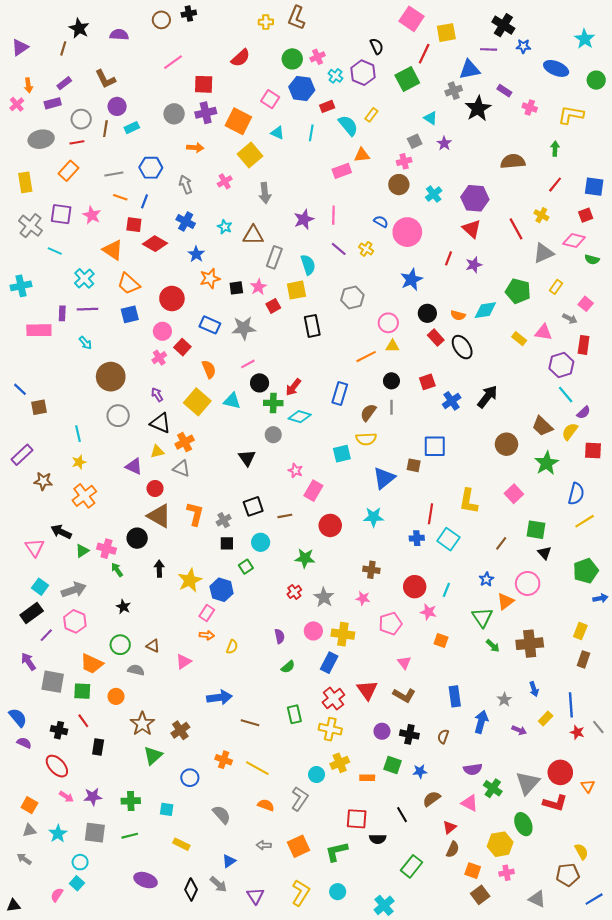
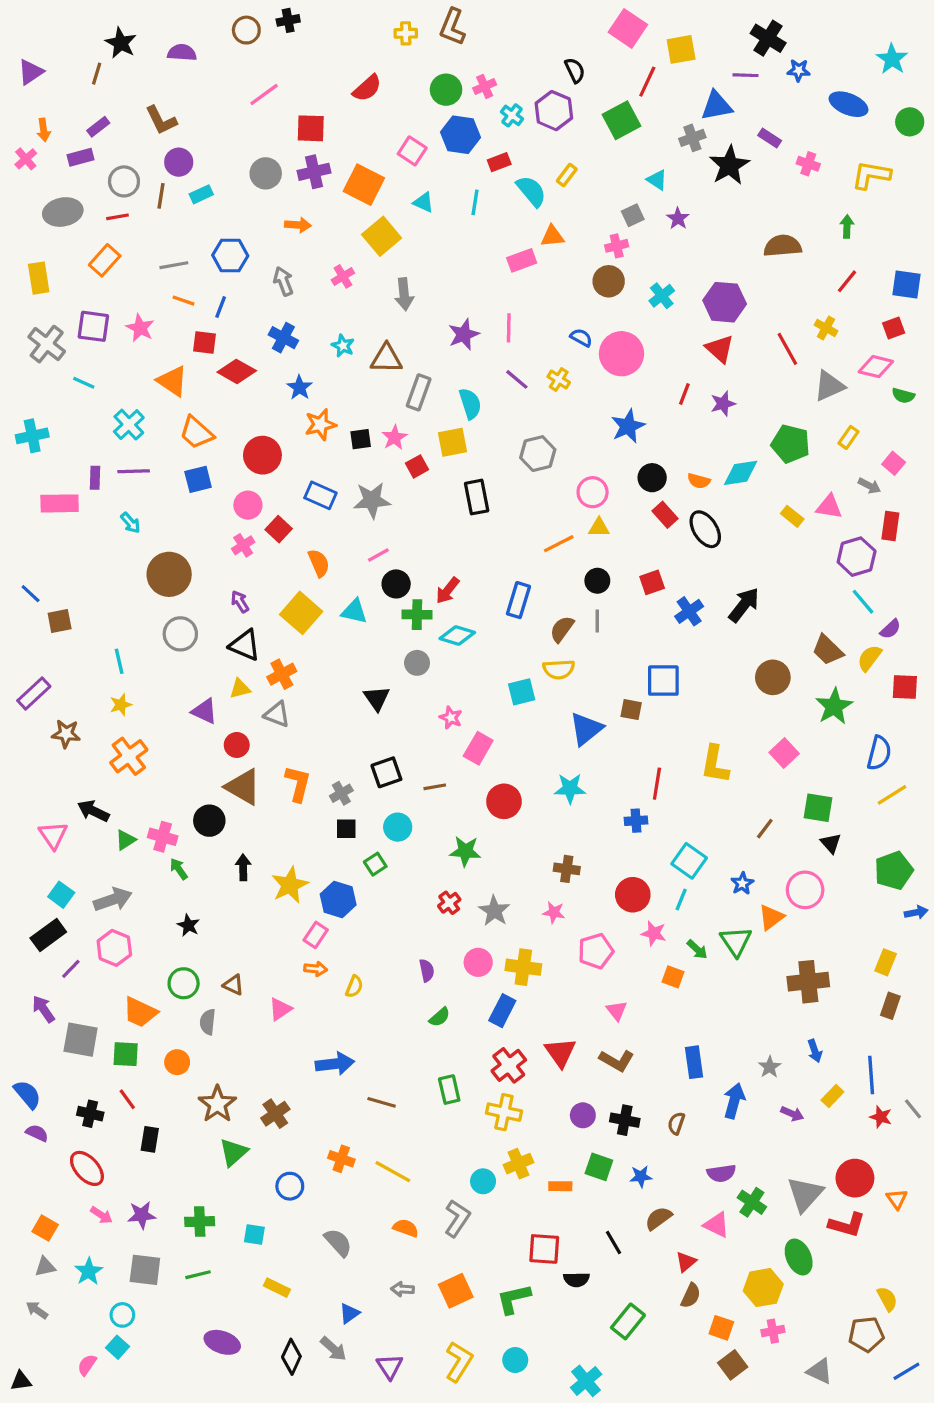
cyan square: (448, 539) -> (689, 861), moved
green arrow: (493, 646) -> (697, 949), moved
gray semicircle: (136, 670) -> (208, 1022), turned -98

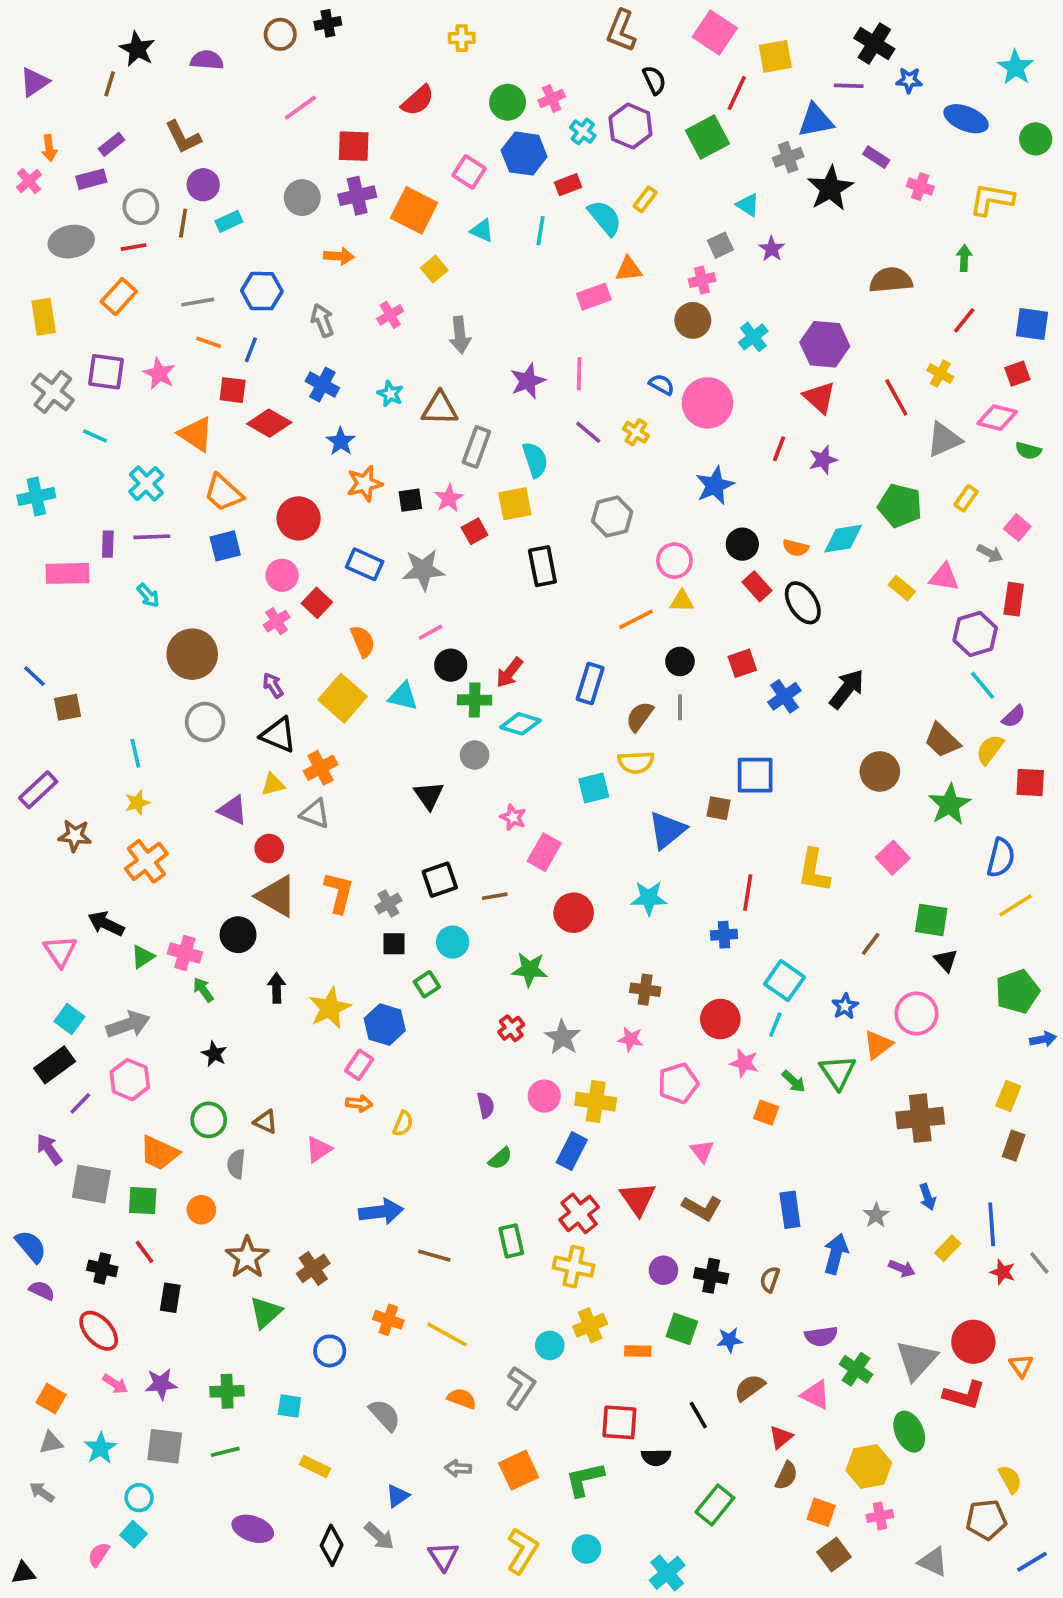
brown L-shape: (452, 27) -> (621, 31), moved
yellow square: (382, 236) -> (434, 269), size x0.6

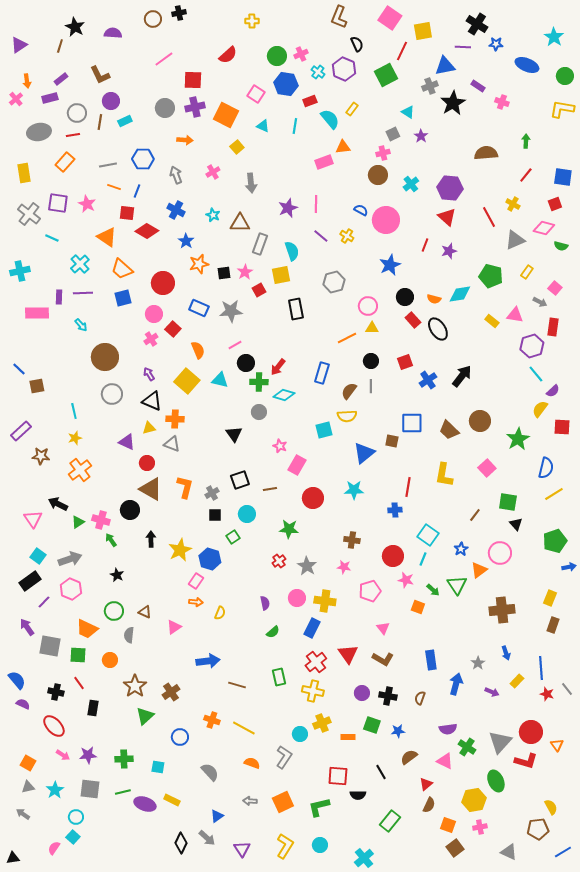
yellow L-shape: (992, 199) -> (562, 109), moved
brown trapezoid: (942, 740) -> (449, 430), moved
orange cross: (321, 768) -> (175, 419), turned 30
purple ellipse: (253, 1529) -> (145, 804), moved

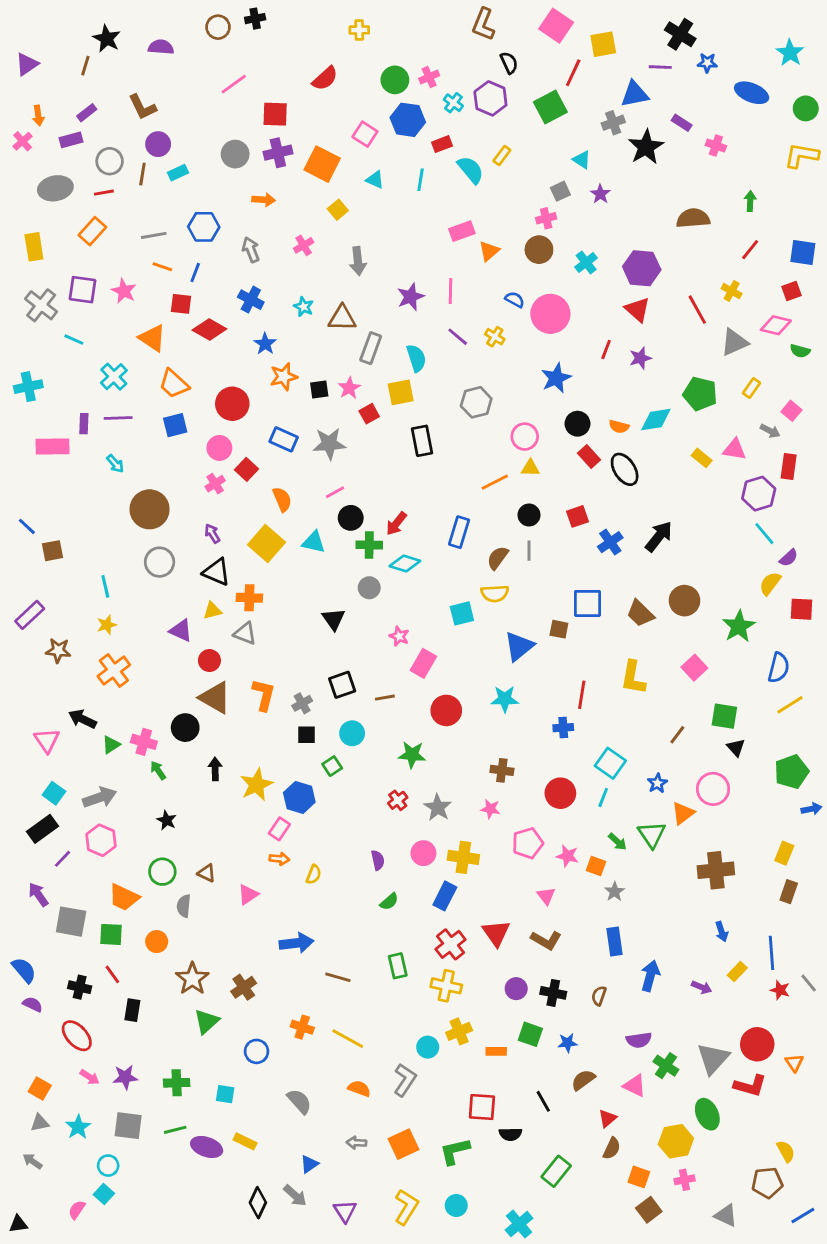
orange triangle: (343, 147) -> (489, 251), moved, turned -35
pink star: (406, 580) -> (568, 856), moved
gray star: (478, 663) -> (615, 892), moved

